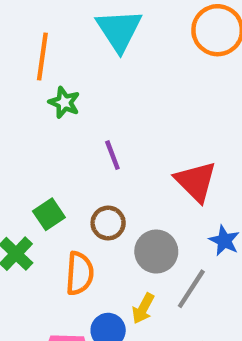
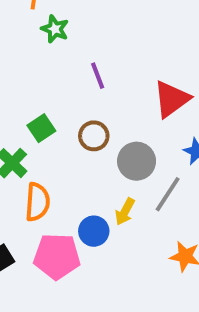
red triangle: (196, 181) -> (171, 99), turned 39
orange semicircle: (80, 273) -> (37, 202), moved

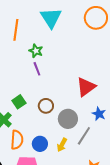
green star: (55, 29) -> (36, 51), moved
purple line: (98, 76) -> (37, 69), moved
blue circle: (94, 231) -> (40, 144), moved

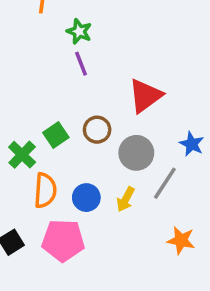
red triangle: (86, 87) -> (145, 96), moved
green square: (19, 102) -> (56, 135), moved

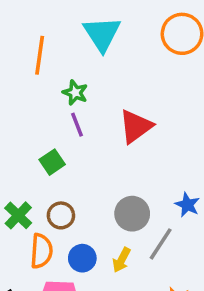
red triangle: (145, 96) -> (136, 126), moved
brown circle: (97, 130) -> (61, 215), moved
green square: (56, 135) -> (52, 162), moved

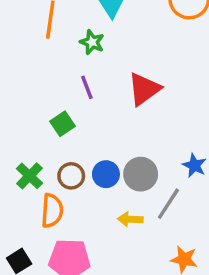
green star: (75, 93) -> (92, 42), moved
blue circle: (82, 258) -> (106, 174), moved
yellow arrow: (121, 260) -> (130, 219), turned 65

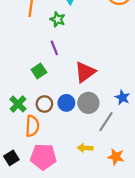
red triangle: (144, 89) -> (85, 72), moved
yellow arrow: (130, 219) -> (85, 148), moved

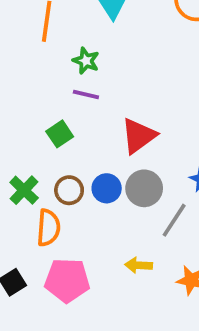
green star: (58, 19) -> (86, 61), moved
purple line: (54, 48) -> (86, 94), turned -56

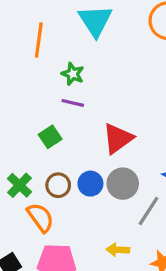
orange semicircle: (48, 228) -> (40, 217), turned -40

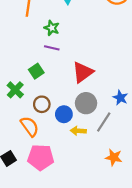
blue circle: (90, 184) -> (64, 114), moved
green cross: (19, 185) -> (15, 90), moved
yellow arrow: (118, 250) -> (78, 131), moved

